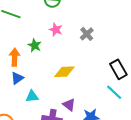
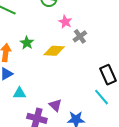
pink star: (56, 30) -> (65, 22), moved
yellow diamond: (64, 72) -> (54, 51), moved

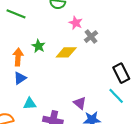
cyan triangle: (19, 93) -> (30, 104), moved
purple triangle: (55, 105) -> (80, 103), moved

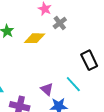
cyan line: (116, 96) -> (73, 84), moved

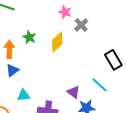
yellow diamond: (35, 38) -> (57, 42), turned -40

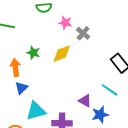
yellow diamond: (57, 42) -> (62, 54), turned 30
cyan triangle: (24, 95) -> (36, 111), size x1.5

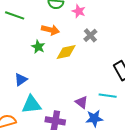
pink star: (65, 23) -> (79, 11), moved
orange arrow: (15, 67) -> (50, 30), moved, turned 102
cyan line: (110, 90) -> (108, 96), turned -36

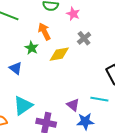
orange arrow: (50, 30) -> (44, 31), turned -132
blue triangle: (21, 80) -> (16, 68), moved, turned -48
cyan triangle: (32, 105) -> (23, 106), turned -30

